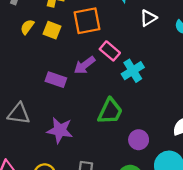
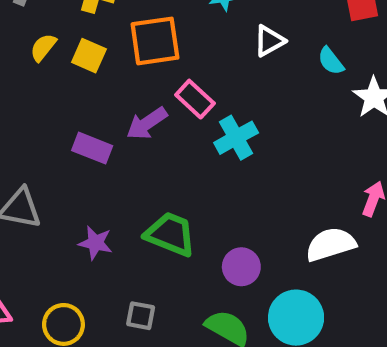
green trapezoid: (110, 111) -> (170, 234), moved, turned -96
purple star: (60, 130) -> (95, 243), size x0.7

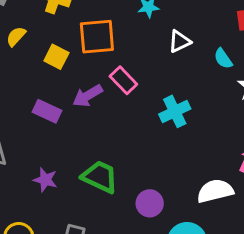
yellow square: (89, 56) -> (56, 57), moved
cyan cross: (236, 138) -> (175, 111), moved

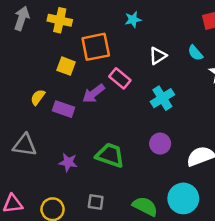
yellow semicircle: (16, 36) -> (38, 97), moved
white triangle: (180, 41) -> (158, 56), moved
purple circle: (150, 203) -> (160, 144), moved

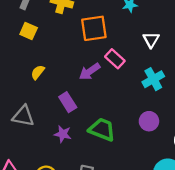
white triangle: (158, 56) -> (151, 40), turned -30
yellow square: (66, 66) -> (29, 31), moved
purple rectangle: (63, 109) -> (68, 102), moved, turned 36

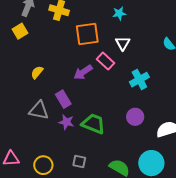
yellow square: (29, 31) -> (20, 31), moved, turned 35
white triangle: (151, 40) -> (123, 43), moved
gray triangle: (23, 116) -> (39, 110), moved
purple star: (63, 134) -> (66, 122), moved

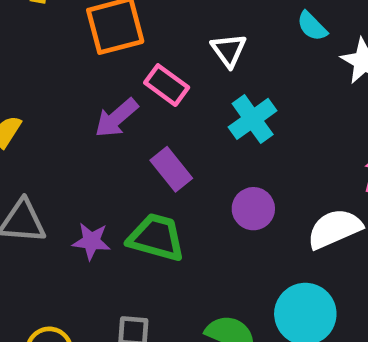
white triangle: (123, 43) -> (229, 50), moved
purple rectangle: (63, 99) -> (171, 169), moved

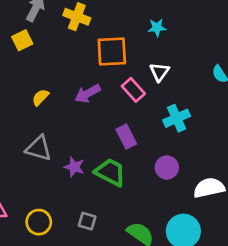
white triangle: (229, 50) -> (159, 72), moved
purple arrow: (116, 118) -> (88, 94), moved

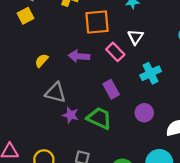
purple arrow: (88, 94) -> (79, 56), turned 36
gray triangle: (39, 148) -> (56, 93), moved

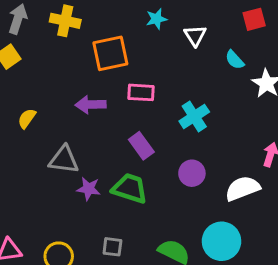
white triangle: (136, 37) -> (195, 36), moved
pink rectangle: (115, 52) -> (141, 92), turned -36
yellow semicircle: (42, 61) -> (27, 118), moved

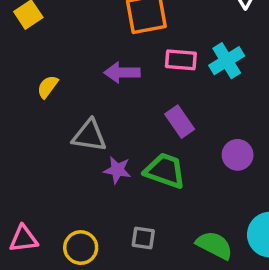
cyan cross: (194, 116) -> (227, 61), moved

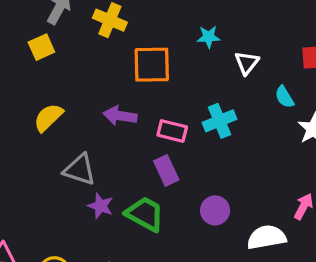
pink rectangle: (181, 60) -> (172, 131), moved
yellow semicircle: (48, 87) -> (48, 117), size x1.4

